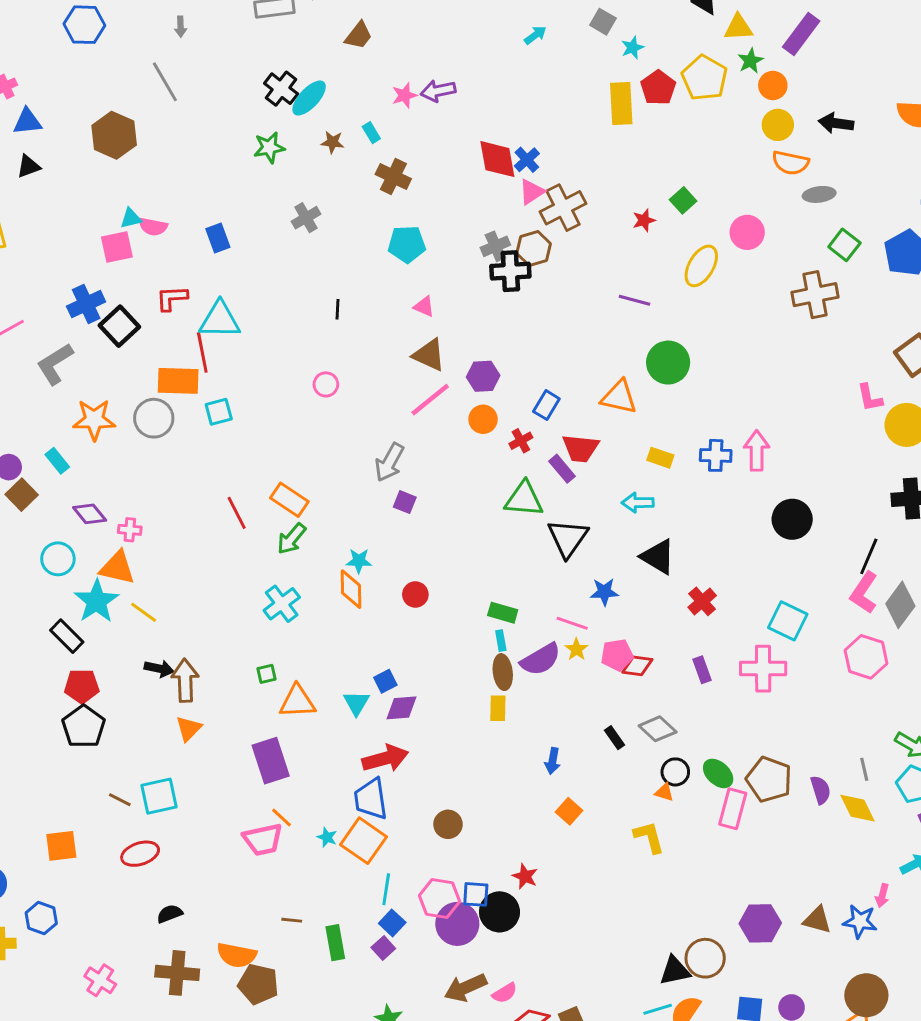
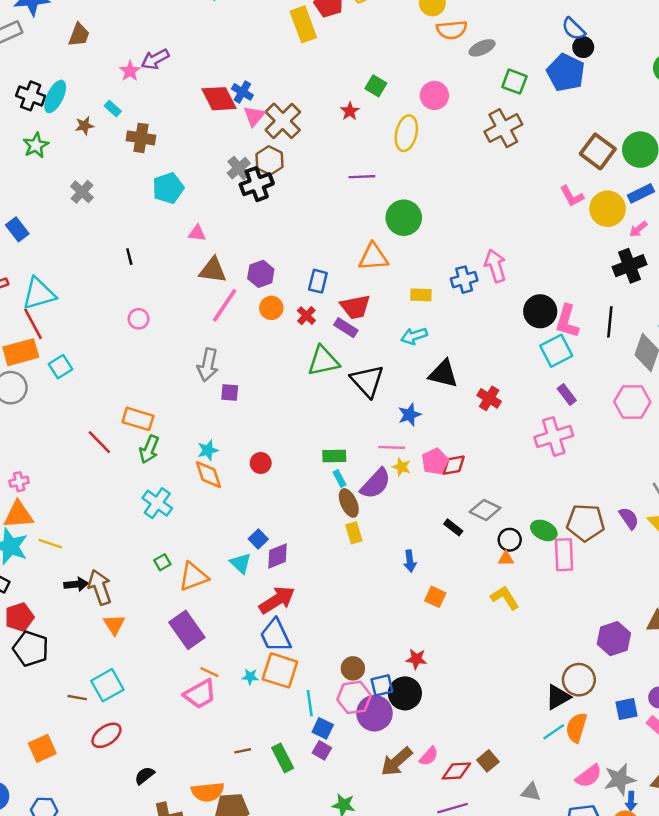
pink L-shape: (864, 593) -> (567, 321), moved
cyan square: (788, 621) -> (556, 351), moved, turned -36
purple rectangle: (702, 670) -> (567, 395), moved
brown circle: (448, 824) -> (353, 668), moved

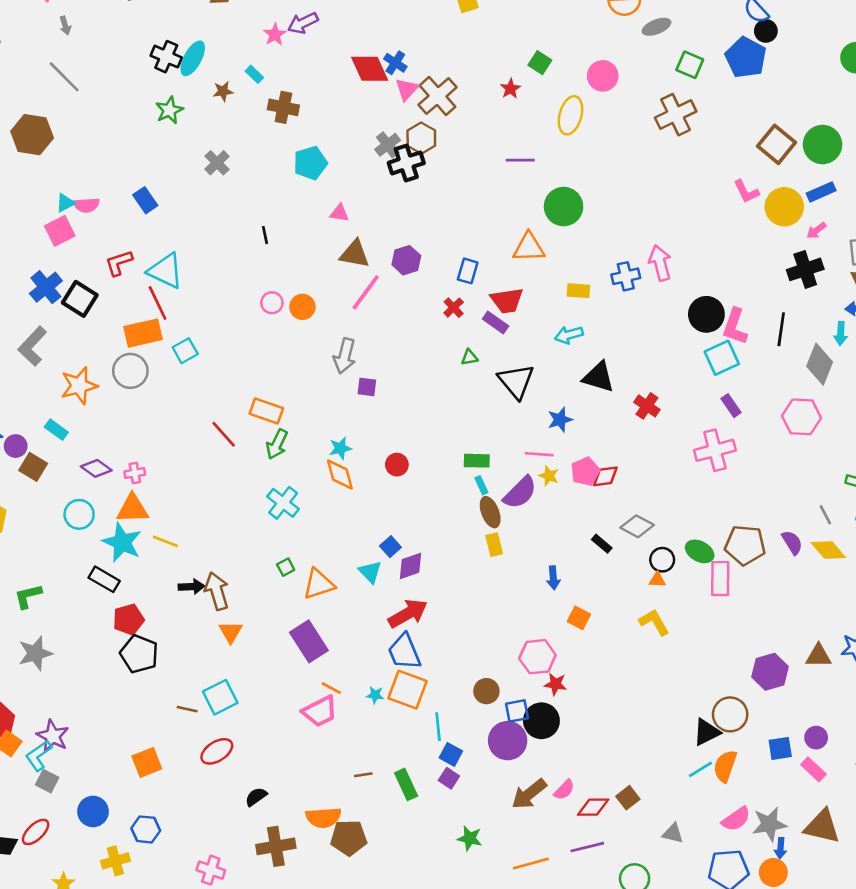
cyan triangle: (39, 294) -> (165, 271), turned 39
orange circle: (271, 308) -> (302, 307), moved
green triangle: (323, 361) -> (470, 357), size x0.5
pink hexagon: (354, 697) -> (537, 657), moved

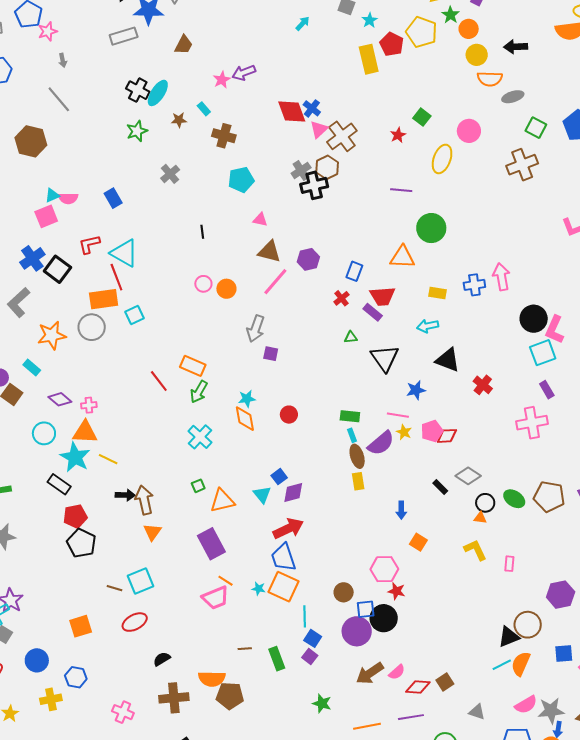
pink rectangle: (720, 579) -> (509, 564), moved, size x0.6

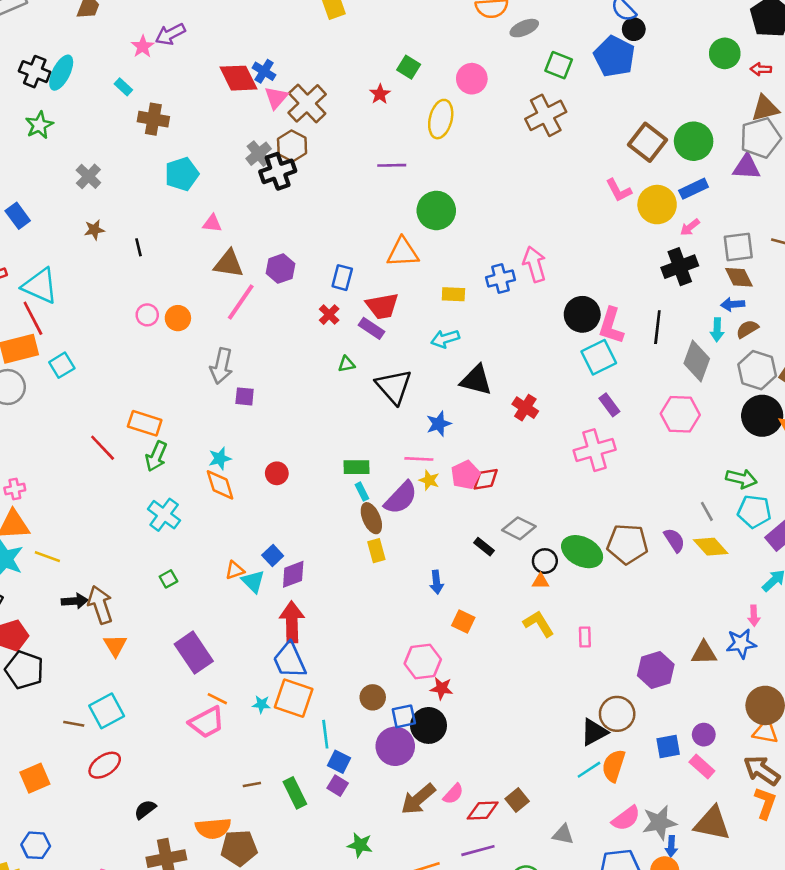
brown star: (179, 120) -> (94, 230), moved
green ellipse: (514, 499) -> (582, 552), size x1.4
orange triangle: (222, 501) -> (235, 570), moved, size x0.6
red arrow: (288, 529) -> (292, 622), turned -60

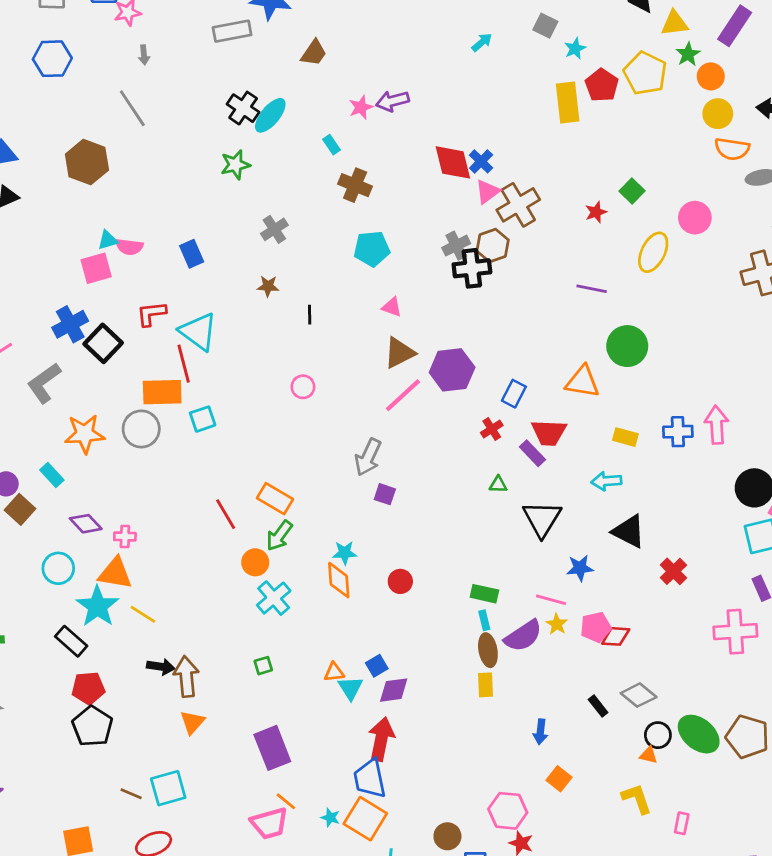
brown triangle: (229, 264) -> (399, 353), turned -48
purple hexagon: (281, 269) -> (452, 370), size x1.4
orange circle: (178, 318) -> (255, 562), moved

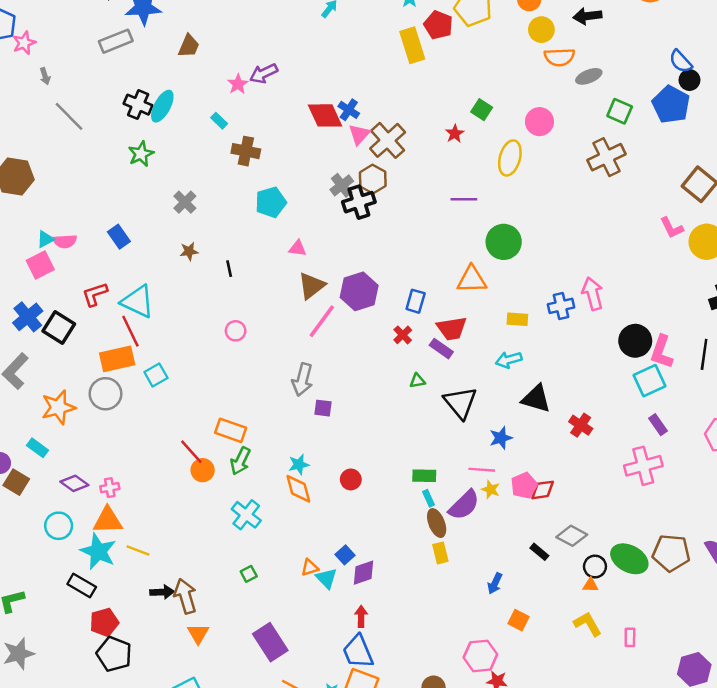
gray line: (132, 108) -> (69, 116), moved
orange circle: (255, 562) -> (203, 470), moved
blue arrow: (540, 732) -> (495, 583), turned 30
red arrow: (381, 739) -> (361, 616), size x0.6

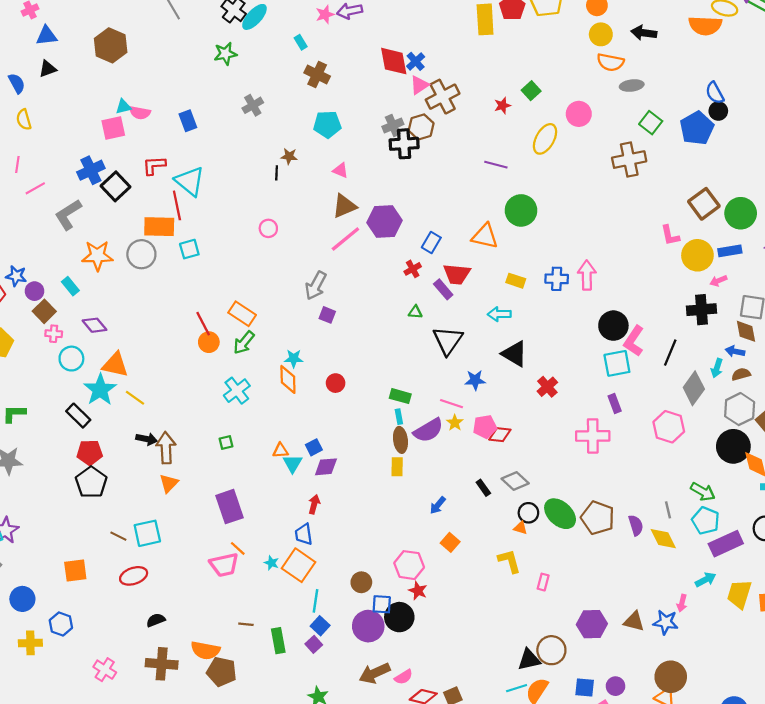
brown star: (189, 251) -> (289, 156), moved
pink cross: (110, 488) -> (54, 334), moved
blue trapezoid: (358, 652) -> (304, 534), size x0.7

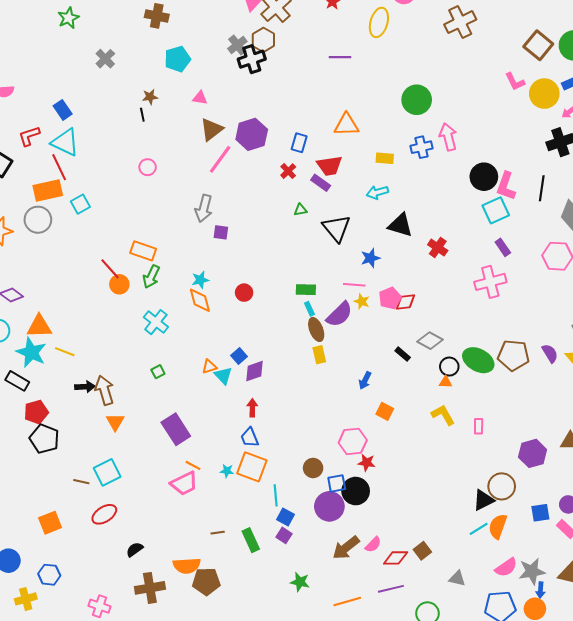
blue rectangle: (188, 121) -> (63, 110), moved
green circle: (521, 210) -> (417, 100), moved

